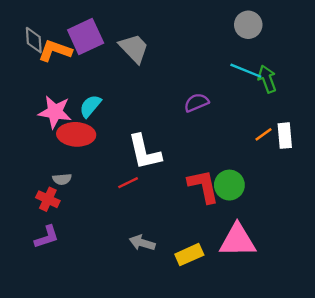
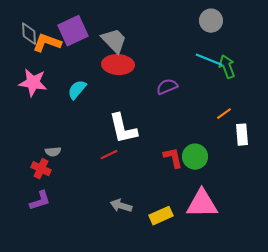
pink star: (55, 112) -> (33, 83), moved
red ellipse: (76, 134) -> (118, 65), moved
white rectangle: (285, 136) -> (242, 135), moved
red L-shape: (203, 186) -> (173, 158), size x0.7

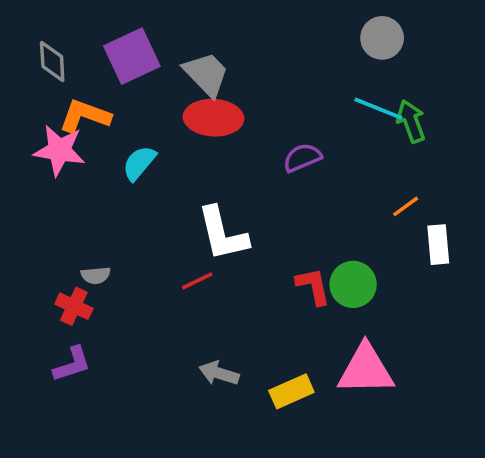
orange L-shape: (47, 43) -> (85, 116), moved

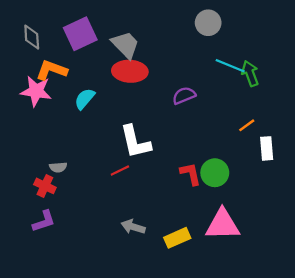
gray circle: (382, 38) -> (208, 23), moved

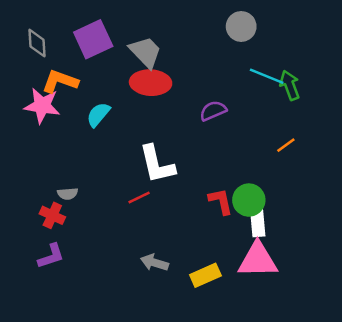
white rectangle: (267, 148) -> (258, 223), moved

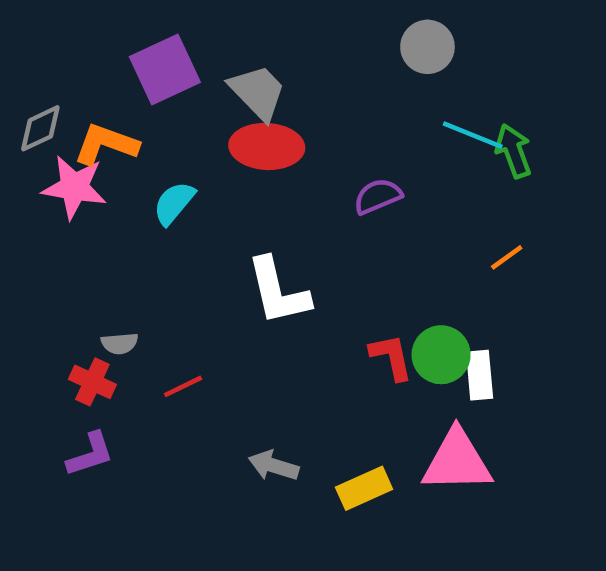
gray diamond: (37, 43) -> (40, 128), moved, turned 68
red line: (139, 197) -> (183, 386), moved
white rectangle: (258, 223) -> (480, 375), moved

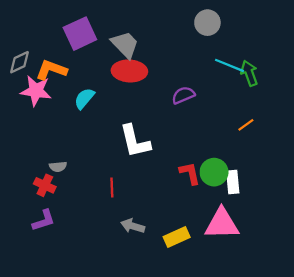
red line: (183, 386) -> (112, 188), moved, turned -66

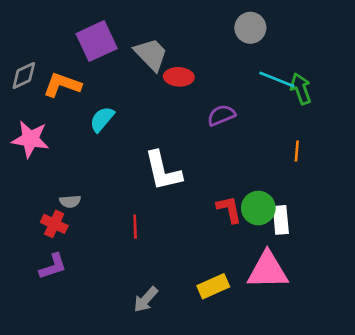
red ellipse: (129, 71) -> (179, 77), moved, size x0.7
pink star: (36, 91) -> (30, 139), moved
orange line: (246, 125) -> (297, 151), turned -49
gray arrow: (133, 226) -> (146, 299), moved, turned -65

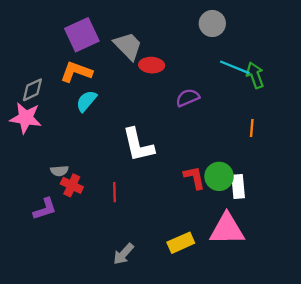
gray diamond: (24, 76) -> (32, 90), moved
orange L-shape: (62, 85) -> (76, 72), moved
red cross: (54, 224) -> (72, 185), moved
purple L-shape: (53, 266) -> (45, 209), moved

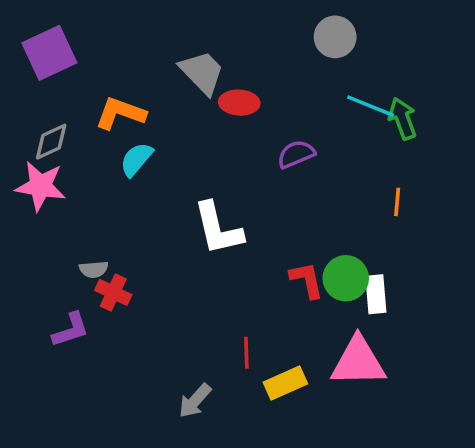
purple square: (82, 35) -> (49, 53), moved
red line: (115, 192) -> (246, 353), moved

